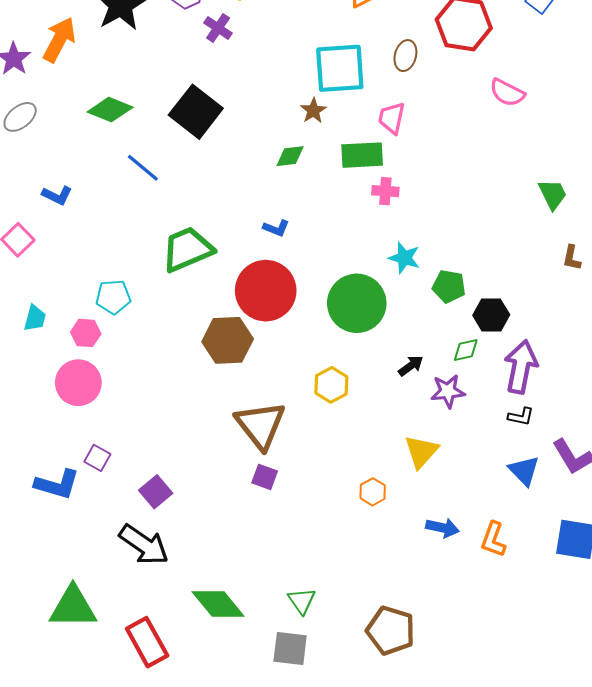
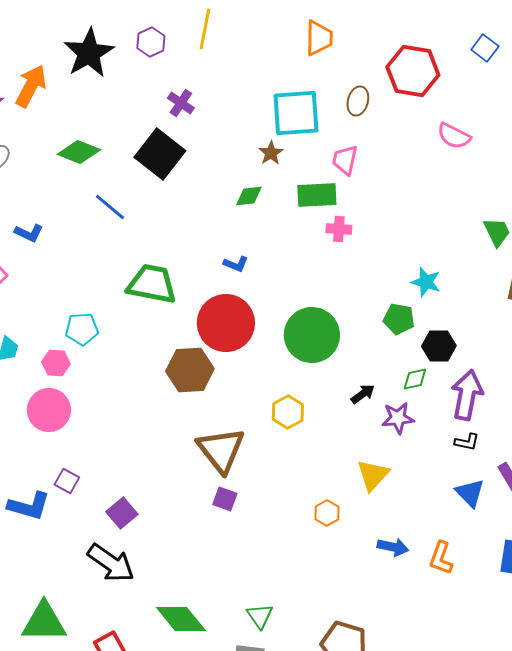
purple cross: (218, 28) -> (181, 103), moved
green trapezoid: (187, 249) -> (152, 284), turned 34
cyan star: (404, 258) -> (426, 282), moved

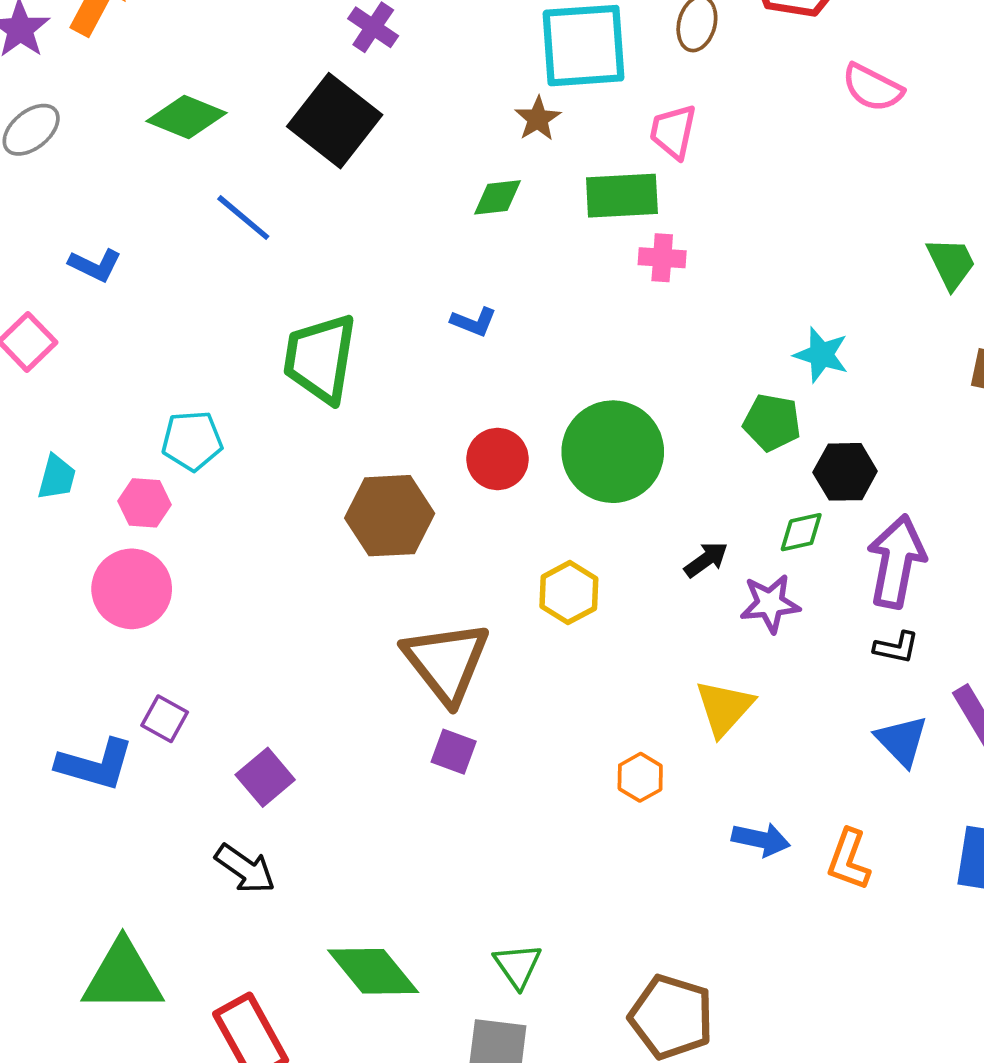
green trapezoid: (152, 284) -> (320, 358), turned -92
red circle: (226, 323) -> (498, 459), moved, size x0.6
black arrow: (111, 563) -> (245, 869), size x0.7

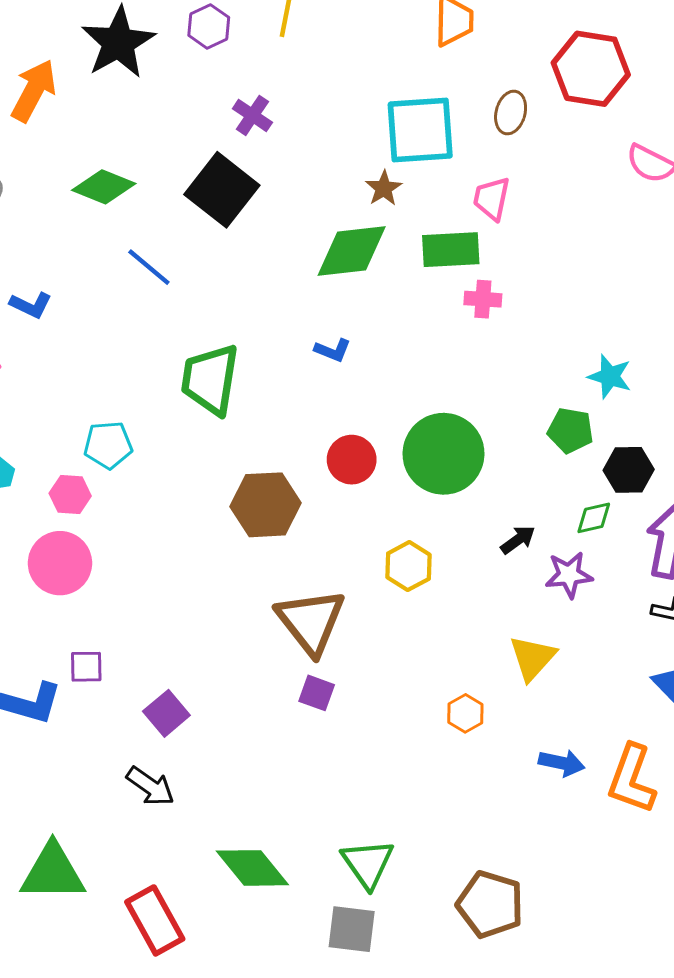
green diamond: (498, 197) -> (352, 251), size x1.8
purple square: (165, 719) -> (86, 667), turned -30
orange L-shape: (849, 860) -> (632, 779), size x1.4
green triangle: (518, 966) -> (368, 864), size x1.4

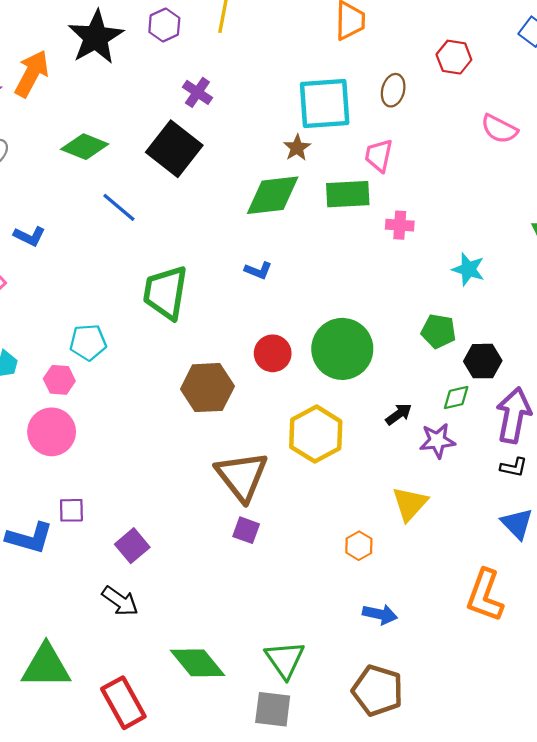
red hexagon: (591, 69) -> (454, 57), size x0.6
pink cross: (483, 299) -> (400, 225), moved
cyan star: (610, 376) -> (468, 269), moved
yellow hexagon: (409, 566) -> (316, 434), size x1.5
blue arrow: (562, 763) -> (380, 614), moved

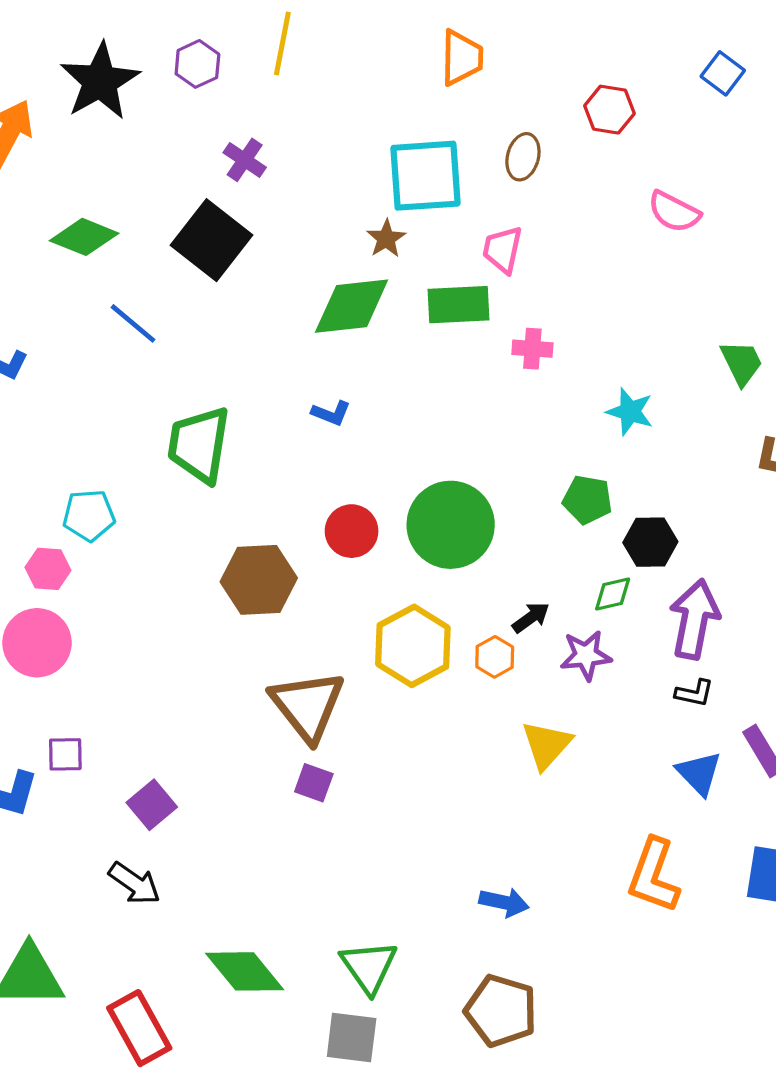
orange hexagon: (359, 546) -> (495, 657), moved

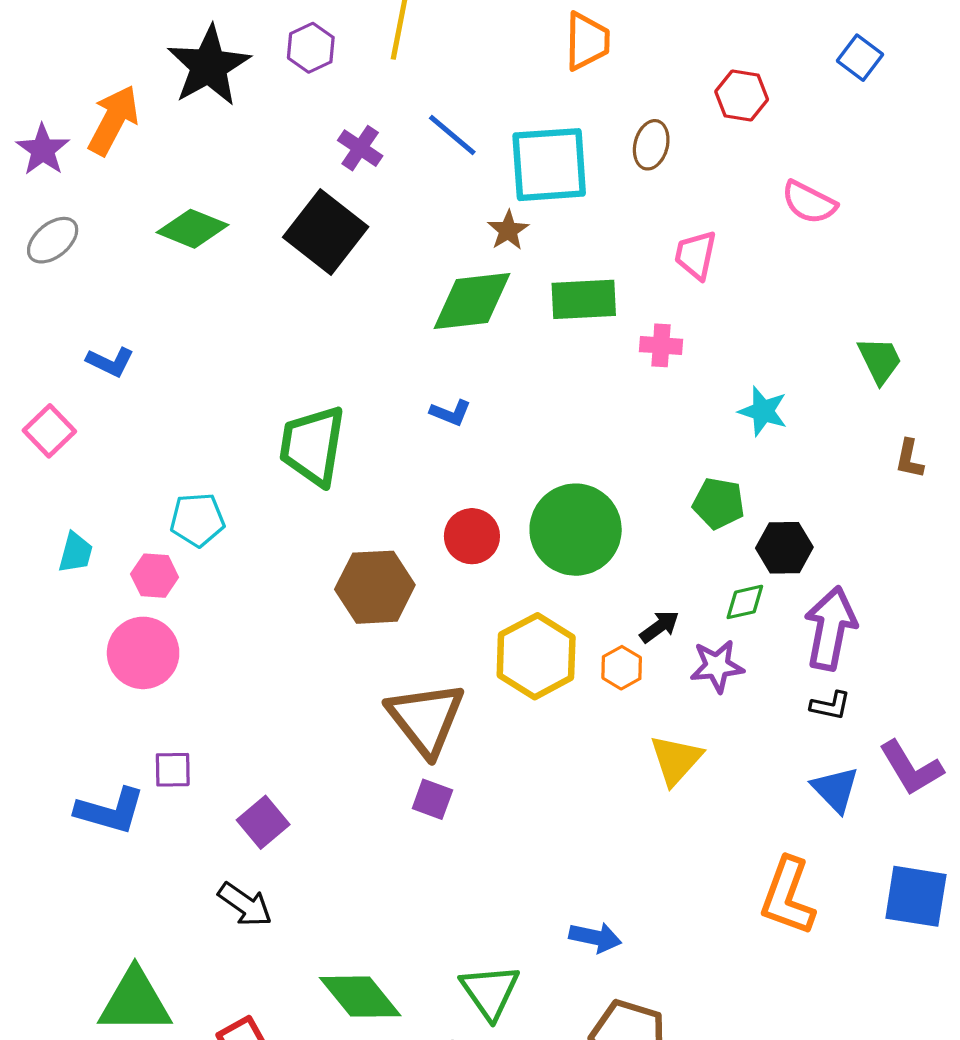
pink trapezoid: (503, 250) -> (696, 255), moved
blue line: (133, 323) -> (452, 135), moved
blue arrow: (504, 902) -> (595, 937), moved

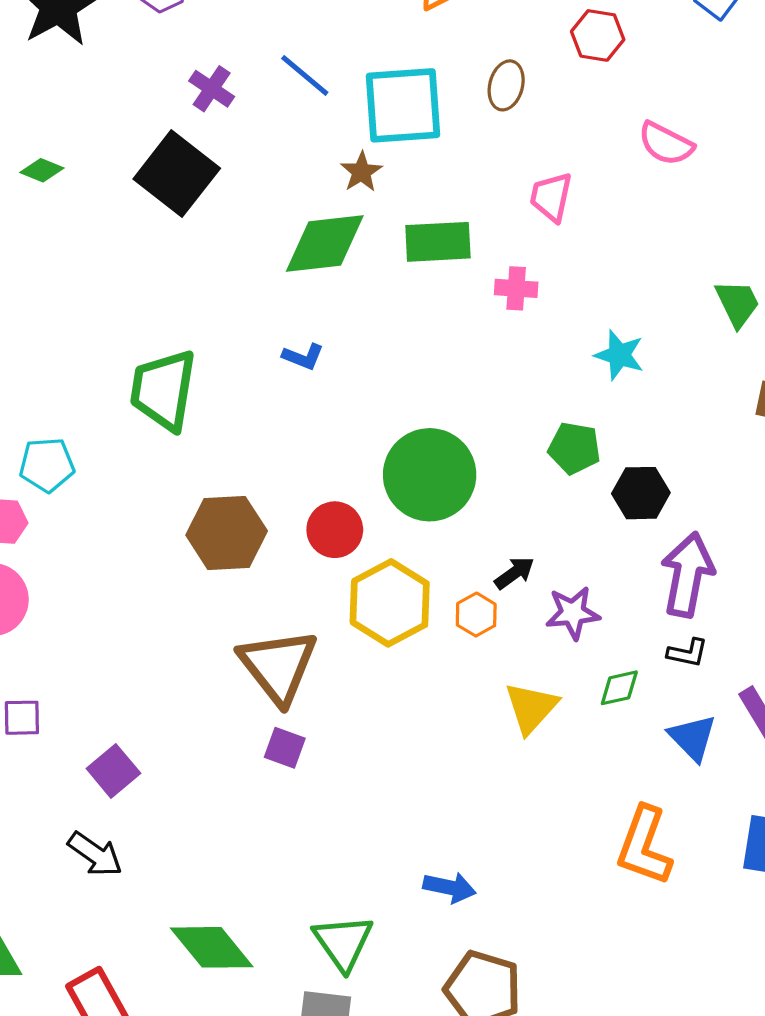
green diamond: (192, 229) -> (42, 170), size x0.6
red circle: (472, 536) -> (335, 530), moved
green diamond: (745, 602) -> (619, 688), moved

